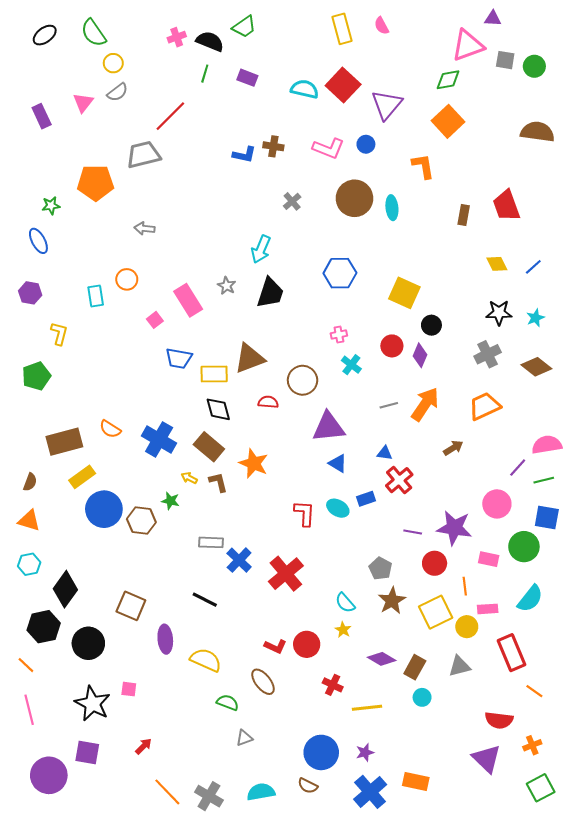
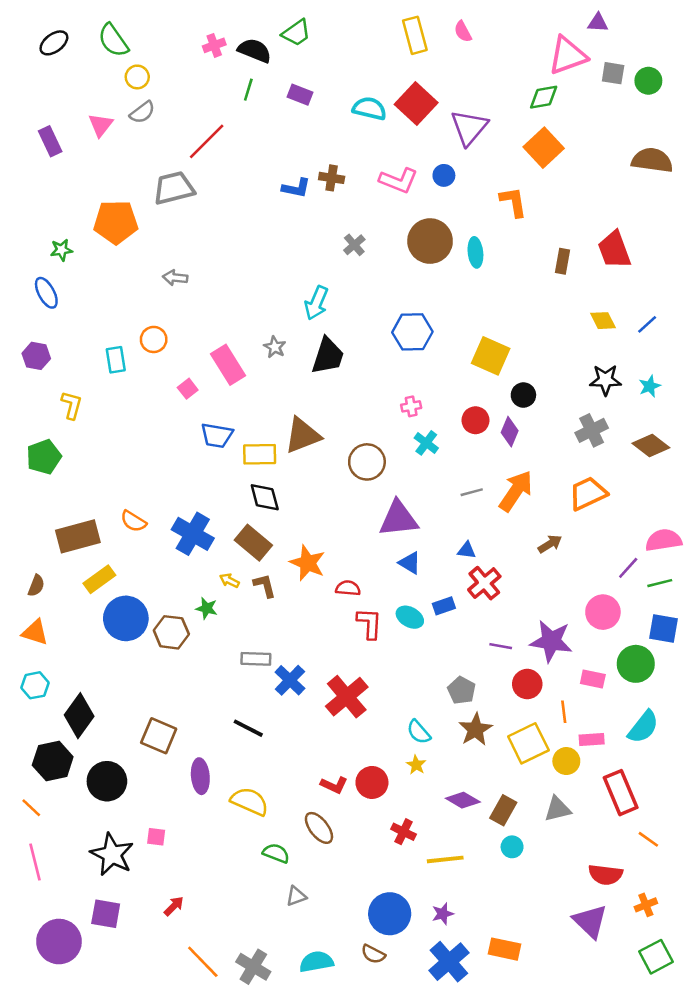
red semicircle: (268, 402) -> (348, 588), moved

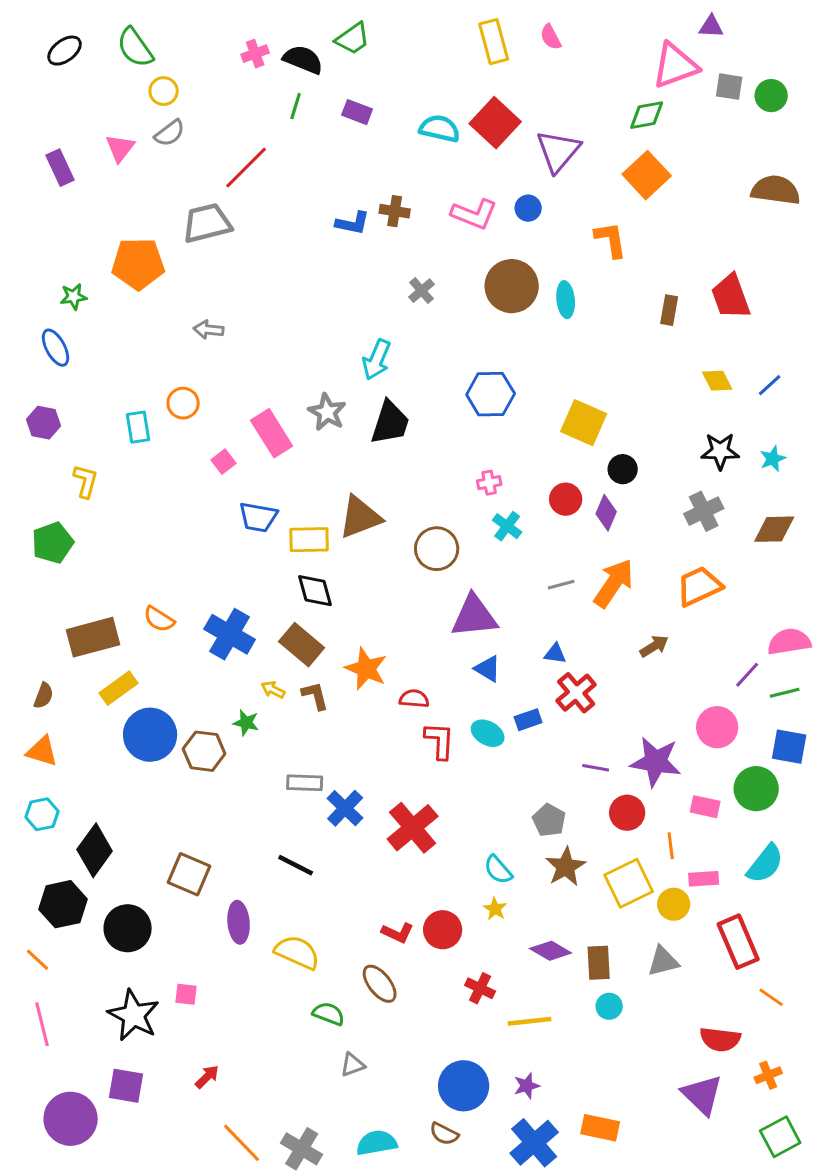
gray star: (275, 347) -> (327, 412), size x1.4
brown diamond: (651, 446) -> (774, 529), turned -39
brown rectangle: (503, 810) -> (599, 963), turned -32

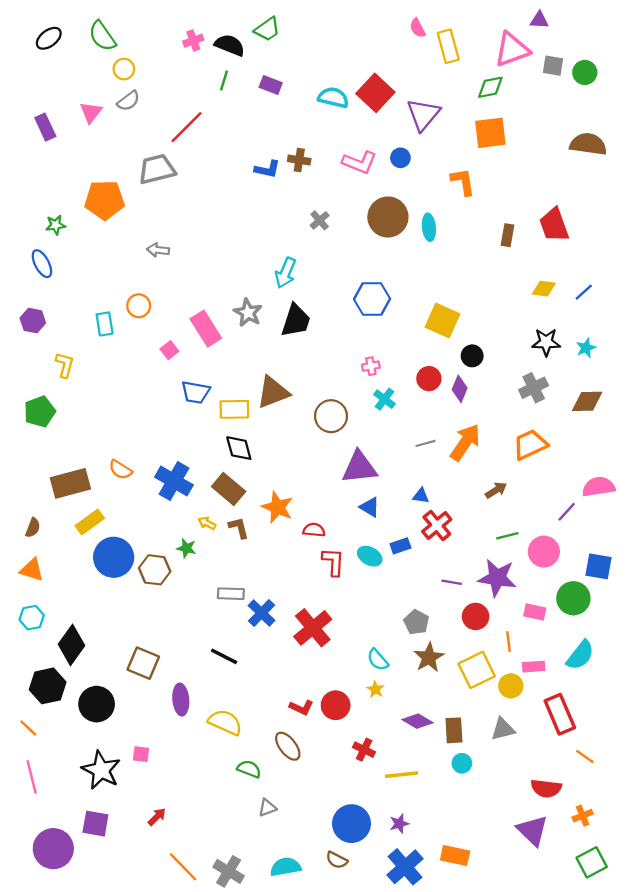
yellow rectangle: (494, 42) -> (448, 46), moved
orange square: (647, 175) -> (490, 133), turned 36
yellow diamond: (717, 381) -> (544, 289), turned -55
green line: (785, 693) -> (507, 536), moved

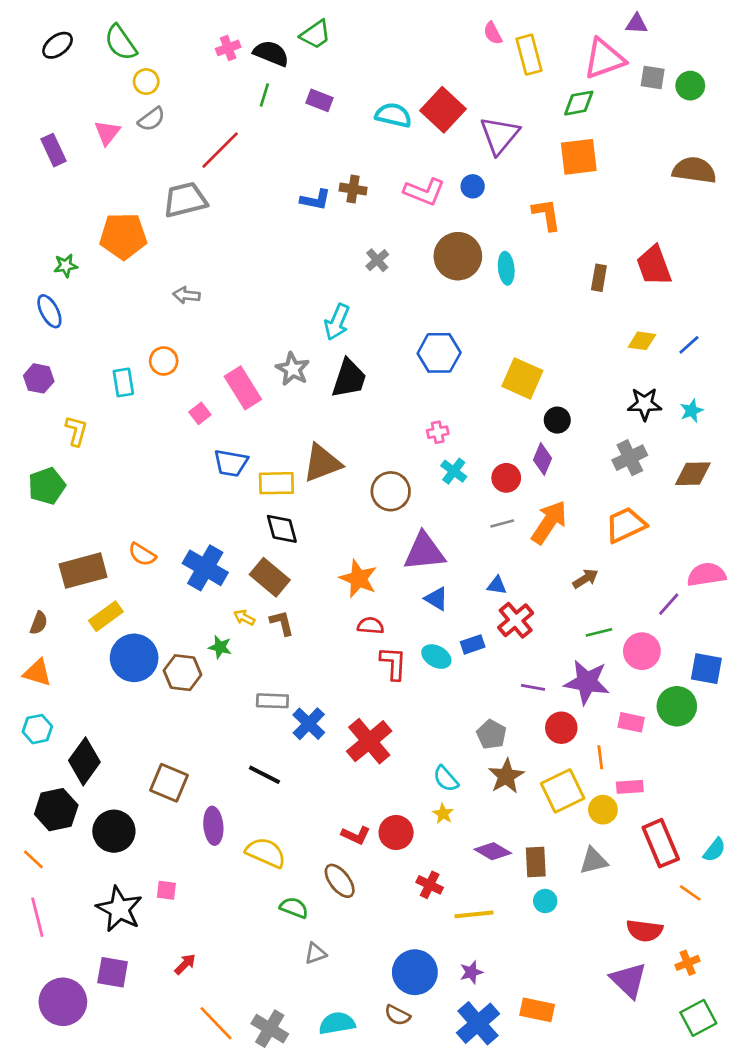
red circle: (429, 379) -> (506, 478), moved
orange star: (278, 507) -> (358, 579), moved
cyan semicircle: (580, 655) -> (714, 850), moved, size x0.7

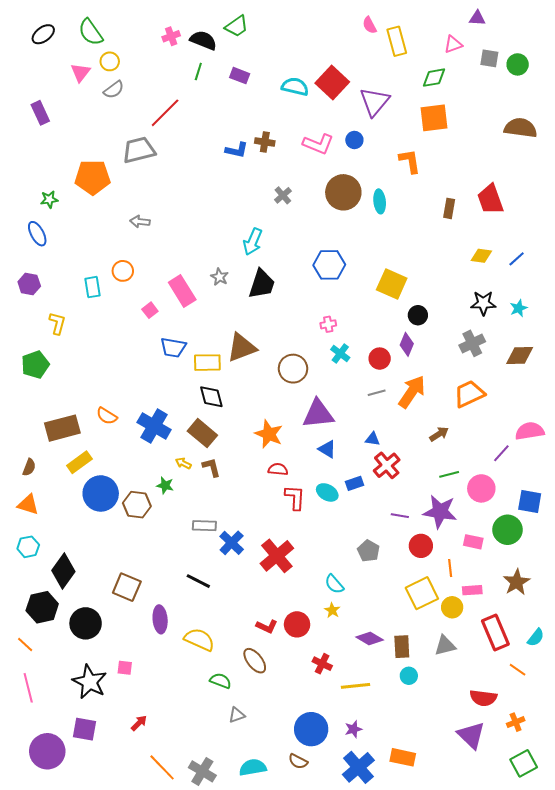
pink triangle: (604, 59) -> (453, 44), size x0.6
pink triangle: (107, 133) -> (81, 73), moved
gray star: (293, 369) -> (219, 277), size x0.7
brown star: (506, 776) -> (517, 582), moved

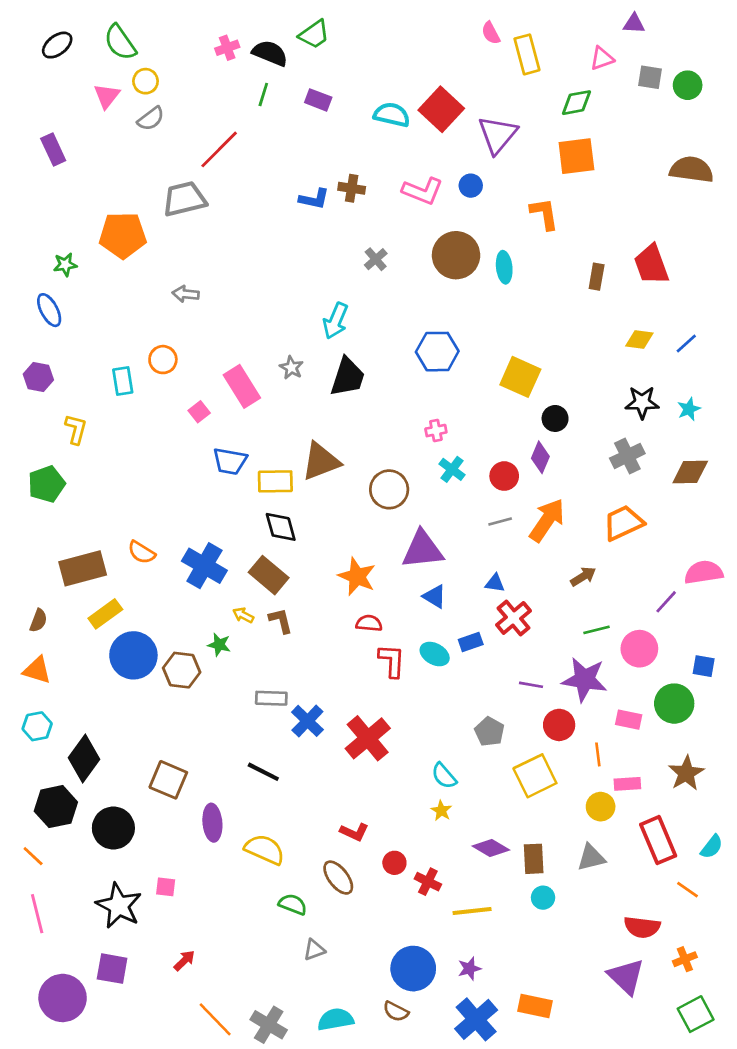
blue square: (530, 502) -> (704, 666), size x0.7
yellow square: (422, 593) -> (535, 776), moved
red circle: (297, 624) -> (394, 863), moved, size x0.7

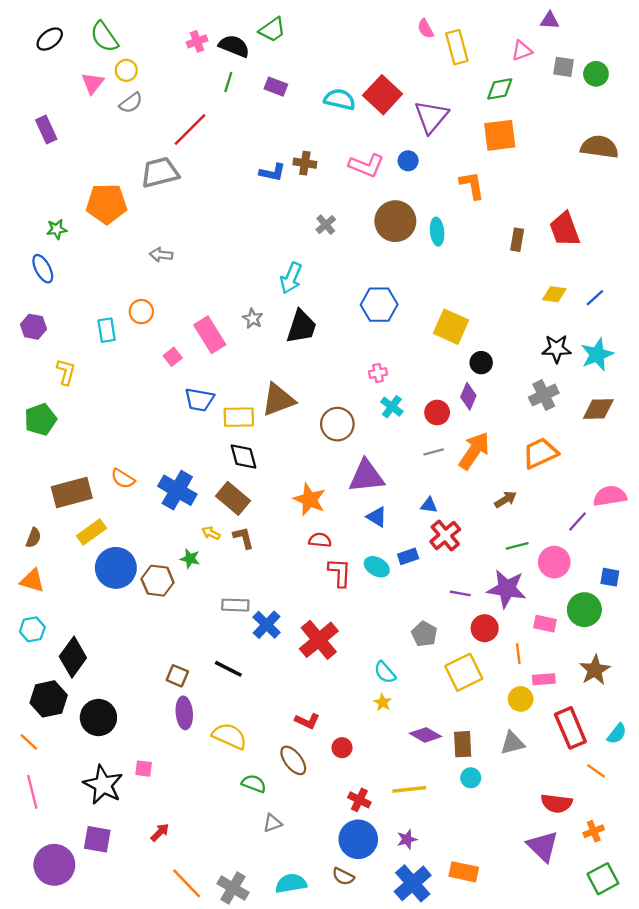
cyan star: (689, 409) -> (597, 355), size x1.6
brown square: (168, 780) -> (177, 676), moved, size x0.7
red cross: (428, 882) -> (359, 800), moved

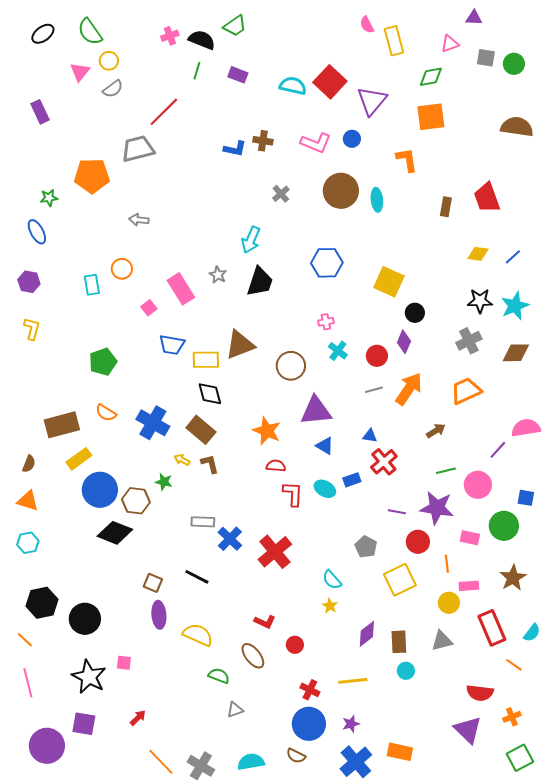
yellow L-shape: (66, 372) -> (32, 329), moved
green pentagon: (40, 419) -> (103, 362), moved
black diamond: (73, 657) -> (115, 533), moved, turned 76
purple diamond: (425, 735) -> (367, 634), turned -68

